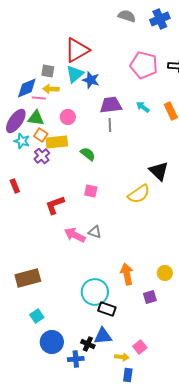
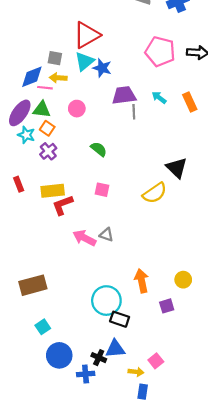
gray line: (110, 125) -> (134, 112), moved
yellow rectangle: (57, 142) -> (53, 191), moved

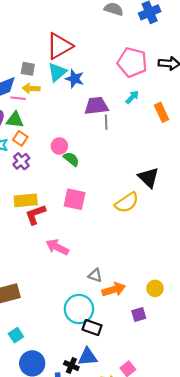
cyan arrow: (159, 98) -> (132, 97), moved, turned 96
pink circle: (77, 109) -> (59, 146), moved
pink square: (102, 190) -> (75, 199), size x1.5
gray triangle: (106, 235) -> (95, 275), moved
orange arrow: (142, 281) -> (114, 289), turned 85

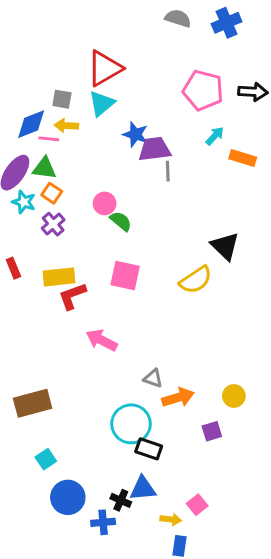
blue star: (75, 79) -> (135, 134), moved
cyan arrow: (132, 97) -> (215, 136), moved
orange rectangle: (162, 112) -> (243, 158), turned -48

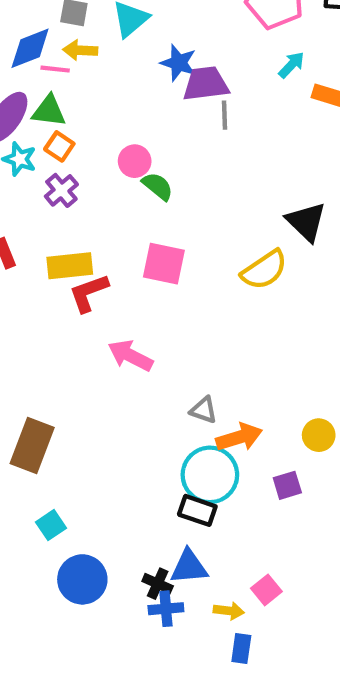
brown rectangle: (33, 403) -> (32, 446), turned -54
cyan circle: (131, 424) -> (210, 475), moved
blue cross: (103, 522) -> (166, 609), moved

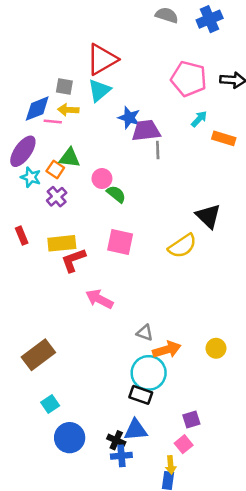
green triangle: (49, 111) -> (70, 158), moved
brown rectangle: (32, 446) -> (38, 355), turned 32
purple square: (287, 485) -> (191, 420), moved
yellow arrow: (229, 611) -> (171, 465), moved, turned 78

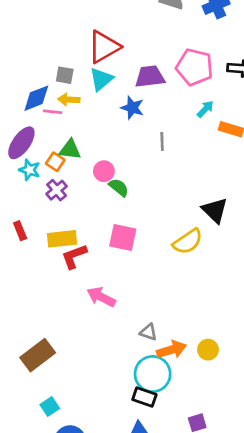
purple trapezoid: (146, 131) -> (150, 77), moved
yellow circle: (216, 348) -> (208, 350), moved

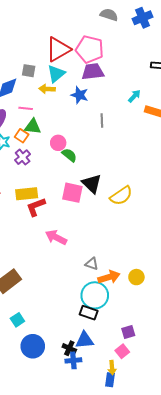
pink pentagon: (194, 67) -> (90, 49), moved
yellow arrow: (69, 100) -> (47, 89), moved
pink line: (53, 112) -> (26, 108), moved
black triangle: (215, 210) -> (92, 184), moved

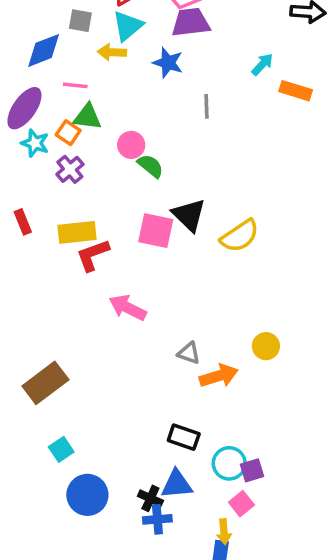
yellow circle: (136, 277) -> (266, 346), moved
cyan circle: (95, 295) -> (229, 463), moved, size x0.7

